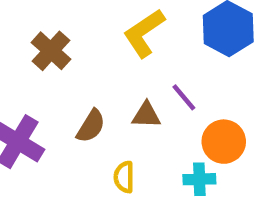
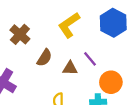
brown semicircle: (91, 126) -> (44, 58), moved

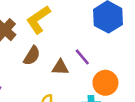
yellow L-shape: (69, 25) -> (38, 20), moved

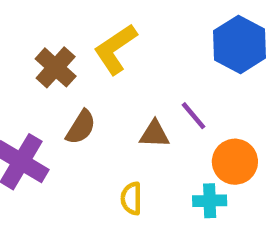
brown semicircle: (32, 56) -> (81, 127), moved

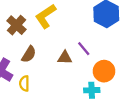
yellow semicircle: (131, 198) -> (24, 83), moved

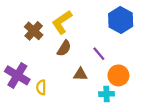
brown semicircle: (29, 54) -> (64, 48), moved
brown triangle: (65, 58) -> (80, 74), moved

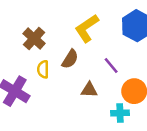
yellow L-shape: (62, 22) -> (87, 28), moved
yellow semicircle: (41, 87) -> (43, 69), moved

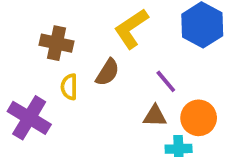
brown cross: (34, 39) -> (56, 43), turned -30
brown triangle: (89, 90) -> (155, 116), moved

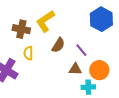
yellow L-shape: (131, 29) -> (45, 21), moved
brown semicircle: (107, 72) -> (58, 45), moved

